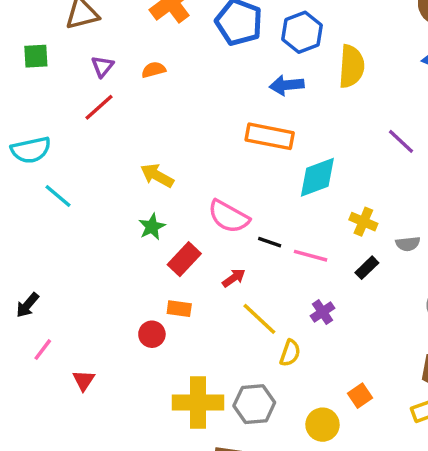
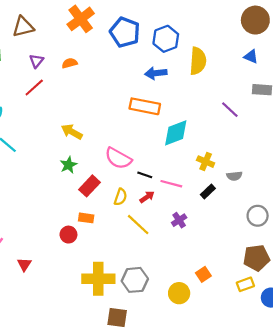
red arrow: (234, 278) -> (147, 197), moved
yellow semicircle: (290, 353) -> (120, 197), moved

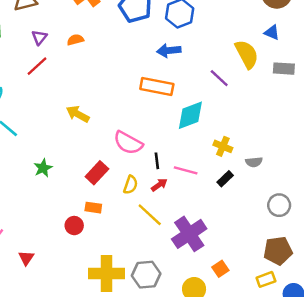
yellow semicircle: (198, 61) -> (247, 54), moved, turned -32
purple line: (230, 110) -> (219, 78), moved
green star: (68, 165) -> (43, 168), moved
black line: (145, 175) -> (157, 161), turned 64
purple cross: (179, 220) -> (189, 234), moved, size x2.0

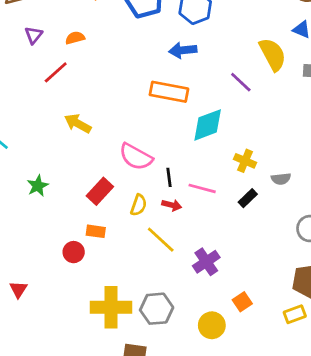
red line: (37, 66) -> (56, 72), moved
red arrow: (159, 185) -> (172, 205), turned 49
purple cross: (189, 234) -> (206, 262), size x0.7

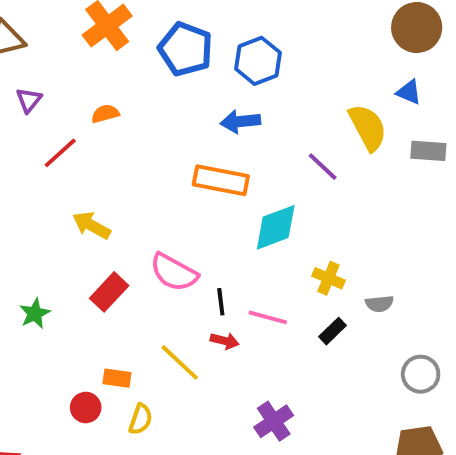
orange semicircle: (75, 38) -> (105, 114), moved
red rectangle: (100, 191) -> (109, 292), moved
yellow semicircle: (139, 205) -> (140, 419), moved
yellow line: (161, 240) -> (180, 362), moved

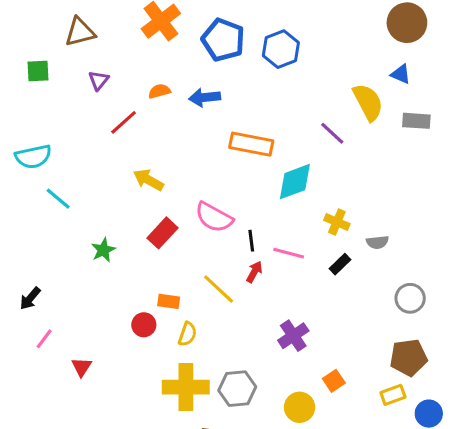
blue arrow: (240, 122) -> (205, 97), moved
red arrow: (225, 341) -> (254, 272), turned -75

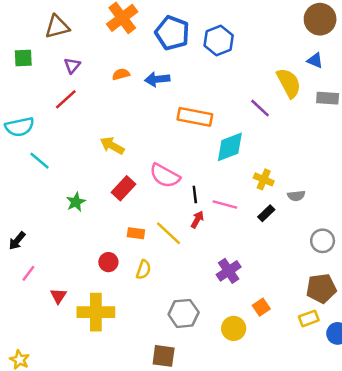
red line: (124, 122) -> (66, 99), moved
orange rectangle: (169, 301) -> (136, 233), moved
yellow cross: (186, 387) -> (96, 312), moved

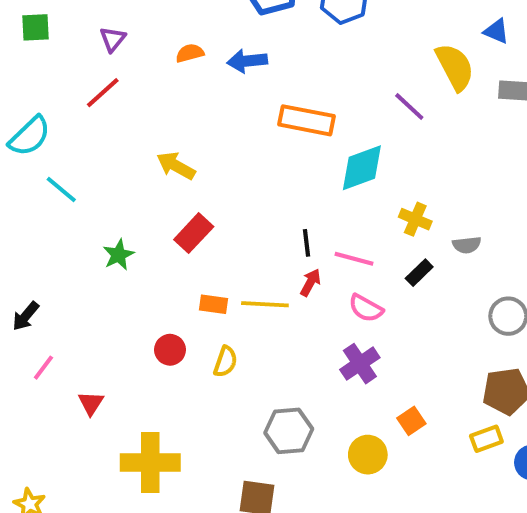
cyan semicircle: (20, 127) -> (30, 136), turned -32
pink semicircle: (165, 176) -> (366, 308), moved, size x0.7
yellow line: (169, 233) -> (265, 304), turned -40
yellow cross: (96, 312) -> (150, 462), moved

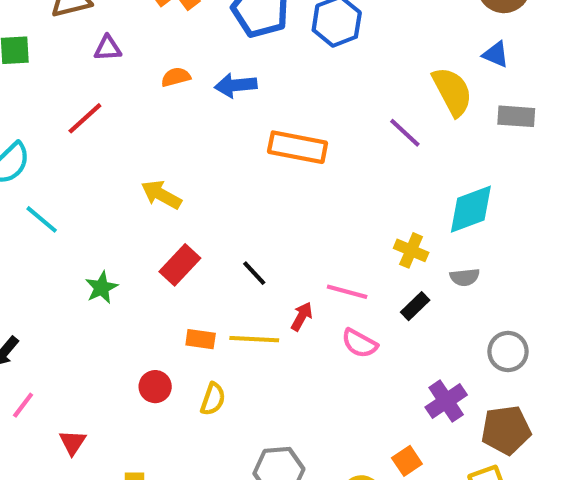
purple triangle: (113, 39) -> (108, 48), moved, turned 48
cyan diamond: (362, 168) -> (471, 209), moved
black line: (306, 243) -> (254, 273), moved, turned -36
purple cross: (360, 364) -> (446, 401), moved

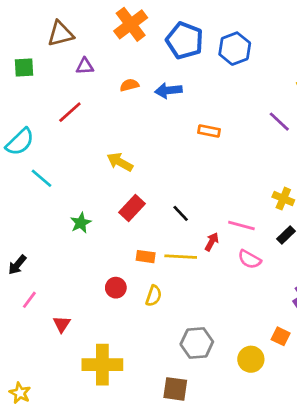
orange rectangle: (298, 147) -> (209, 131), size x0.6
orange square: (407, 461) -> (281, 336), turned -30

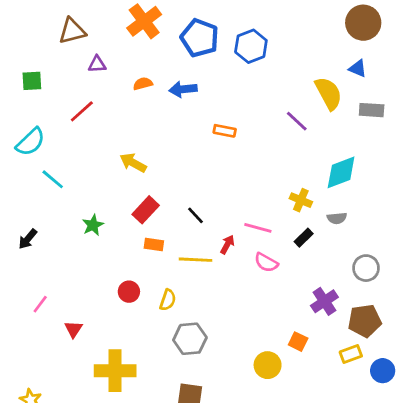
green square: (24, 68) -> (32, 81), moved
orange rectangle: (146, 257) -> (154, 244), moved
black arrow: (17, 265) -> (28, 239), moved
gray hexagon: (197, 343) -> (190, 339), moved

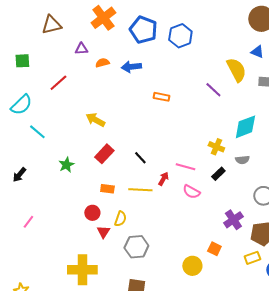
purple triangle: (97, 64) -> (81, 49), moved
orange rectangle: (154, 244) -> (107, 189), moved
red triangle: (73, 329) -> (103, 232), moved

